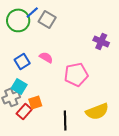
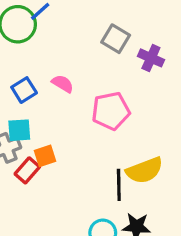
gray square: (47, 19) -> (116, 39), moved
cyan square: (19, 86) -> (19, 130), turned -35
black line: (65, 120) -> (119, 185), moved

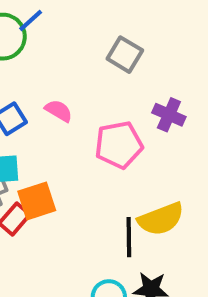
purple cross: (151, 58) -> (169, 115), moved
orange square: (45, 156) -> (37, 201), size x1.4

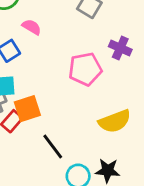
pink semicircle: (59, 111) -> (32, 27), moved
black line: (129, 237) -> (53, 147), moved, turned -36

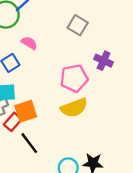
yellow semicircle: (115, 121) -> (74, 108), moved
black line: (53, 147) -> (29, 143), moved

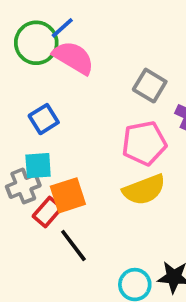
gray square: (78, 25) -> (150, 86), moved
pink semicircle: (29, 43) -> (73, 58), moved, size x1.6

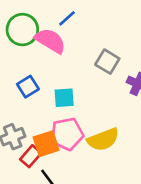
blue line: (62, 28) -> (67, 18), moved
pink pentagon: (144, 143) -> (67, 134), moved
cyan square: (38, 166) -> (64, 98), moved

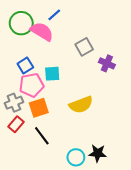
gray square: (107, 62) -> (84, 47), turned 30
pink pentagon: (67, 134) -> (32, 85), moved
red rectangle: (31, 156) -> (16, 124), moved

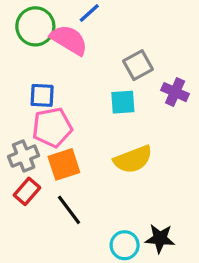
blue square: (25, 65) -> (42, 95), turned 35
cyan square: (52, 74) -> (123, 102), moved

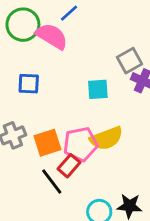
gray square: (138, 65) -> (129, 61), moved
pink pentagon: (52, 127) -> (81, 144), moved
red rectangle: (27, 191) -> (69, 166), moved

